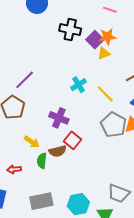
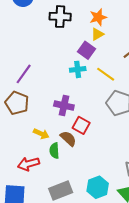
purple square: (95, 40) -> (86, 50), moved
cyan cross: (78, 85) -> (78, 69), turned 35
brown semicircle: (58, 151) -> (68, 138), turned -114
red arrow: (14, 169) -> (28, 164), size x1.5

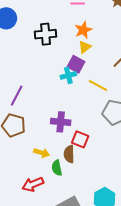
cyan cross: (78, 69) -> (68, 75), moved
brown semicircle: (68, 138) -> (69, 154), turned -126

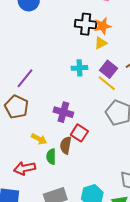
black cross: (46, 34) -> (86, 24), moved
purple square: (76, 64) -> (108, 69), moved

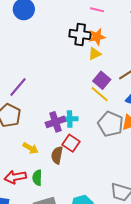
cyan cross: (79, 68) -> (70, 119), moved
purple cross: (63, 112) -> (55, 122), turned -36
green semicircle: (51, 157) -> (37, 178), moved

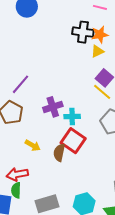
purple cross: (55, 122) -> (53, 107), moved
red square: (71, 143) -> (73, 141), size x1.4
green semicircle: (37, 178) -> (16, 190), moved

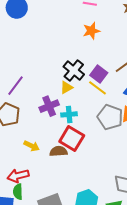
black cross: (83, 32) -> (74, 71), moved, turned 35
yellow triangle: (97, 51) -> (66, 87), moved
brown semicircle: (59, 153) -> (58, 151), turned 78

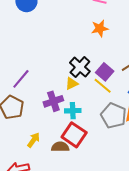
yellow arrow: (32, 146) -> (34, 140), turned -84

